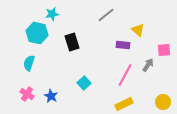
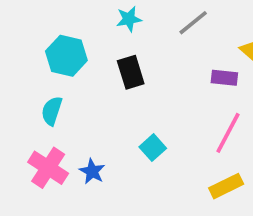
cyan star: (52, 14) -> (129, 19), moved
pink cross: (27, 94) -> (48, 168), size x1.5

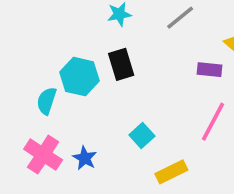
cyan hexagon: (66, 56) -> (79, 77), moved
yellow rectangle: (226, 186) -> (171, 172), moved

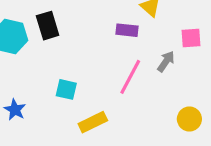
cyan square: (142, 136) -> (66, 89), turned -35

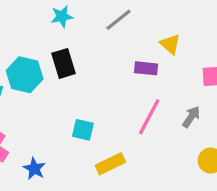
gray arrow: (166, 61) -> (191, 117), moved
blue star: (15, 110) -> (34, 169), moved

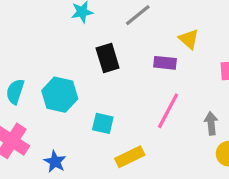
black rectangle: (63, 63) -> (108, 58), moved
cyan hexagon: (25, 75) -> (60, 95), moved
gray arrow: (191, 117) -> (211, 123), moved, turned -40

